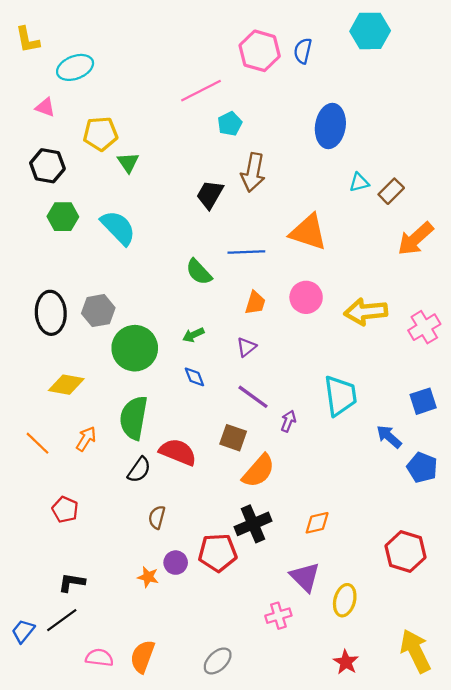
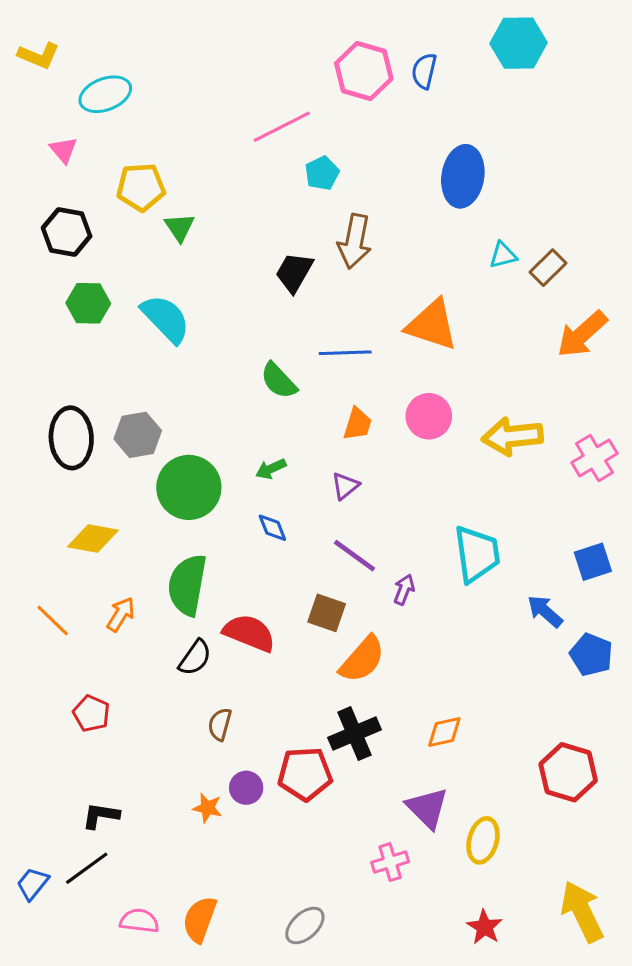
yellow L-shape: (28, 40) -> (39, 56), turned -56
pink triangle: (45, 107) -> (63, 150), turned 30

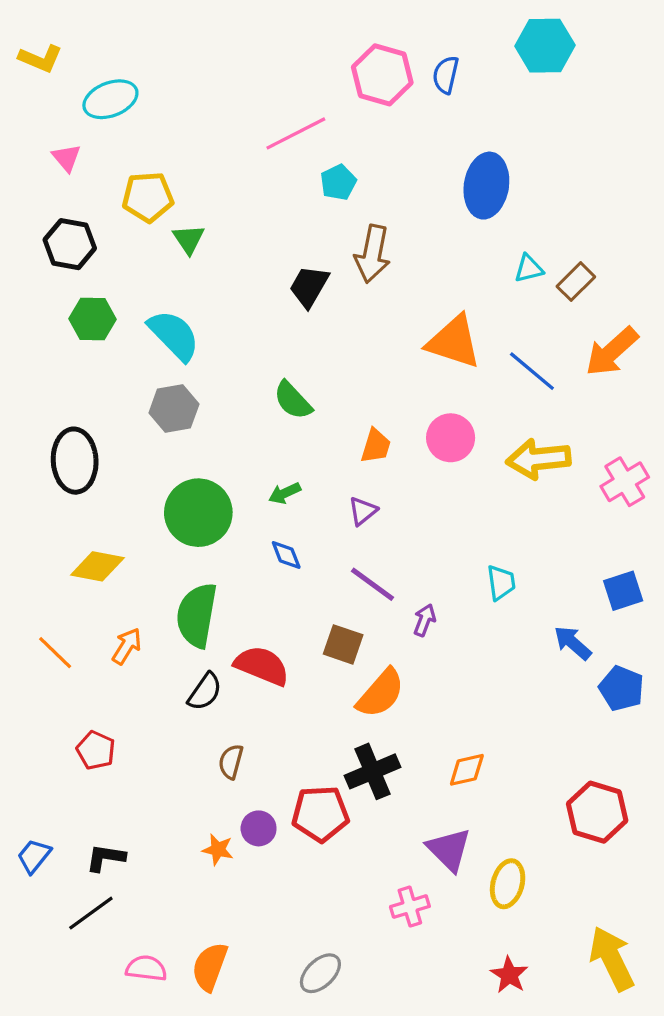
blue line: (345, 353) -> (532, 371), moved, turned 42
gray hexagon: (138, 435) -> (174, 408), moved
cyan trapezoid: (477, 554) -> (501, 583), size x0.6
blue trapezoid: (33, 884) -> (34, 856), moved

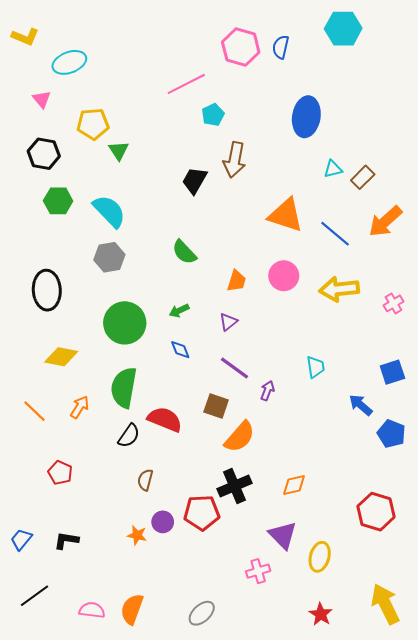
pink cross: (625, 482) -> (393, 303), size x0.7
black line: (91, 913) -> (34, 596), moved

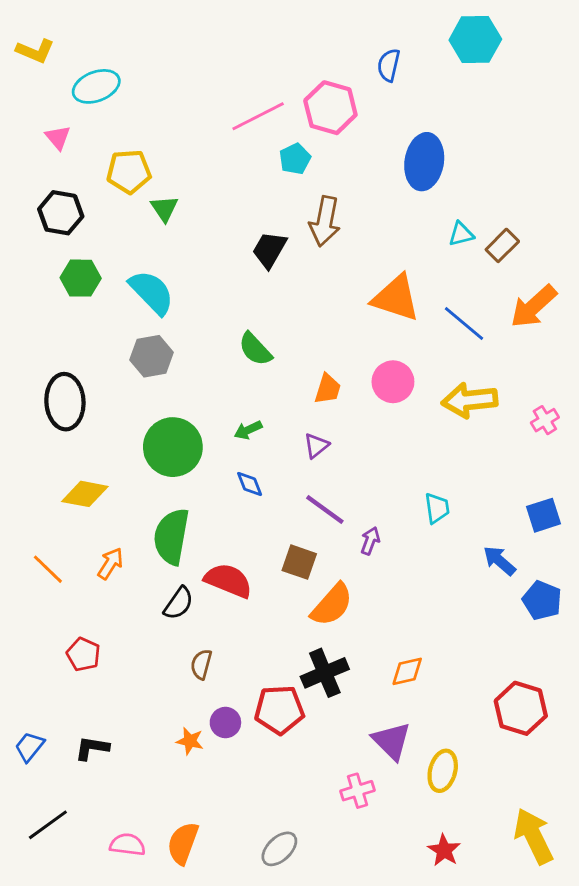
pink hexagon: (241, 47) -> (330, 108), moved

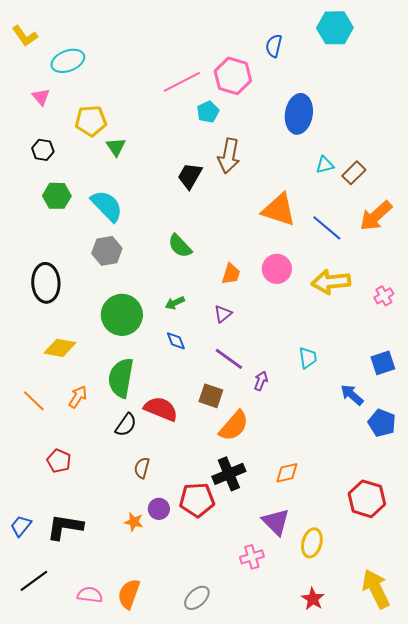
yellow L-shape: (35, 51) -> (25, 36), turned 32
black hexagon: (61, 213) -> (43, 150), size x0.7
black L-shape: (92, 748) -> (65, 527), size x1.5

